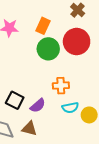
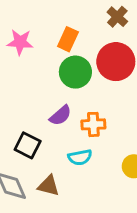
purple semicircle: (38, 105) -> (60, 115), moved
cyan semicircle: (70, 108) -> (80, 157), moved

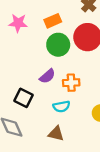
orange rectangle: (68, 39) -> (53, 21), turned 42
brown triangle: (49, 186) -> (56, 134), moved

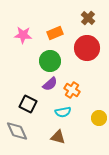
green circle: (58, 45) -> (50, 61), moved
orange cross: (71, 83) -> (72, 90), turned 35

